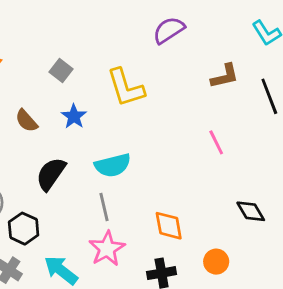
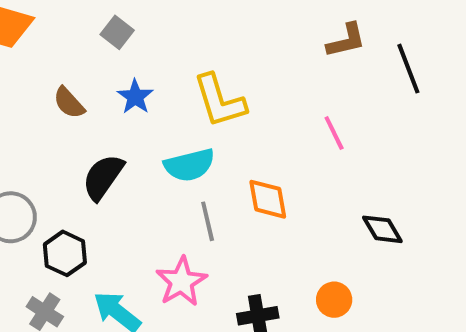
yellow L-shape: (126, 88) -> (220, 101), moved
gray line: (104, 207) -> (208, 221), moved
orange diamond: (169, 226) -> (268, 199), moved

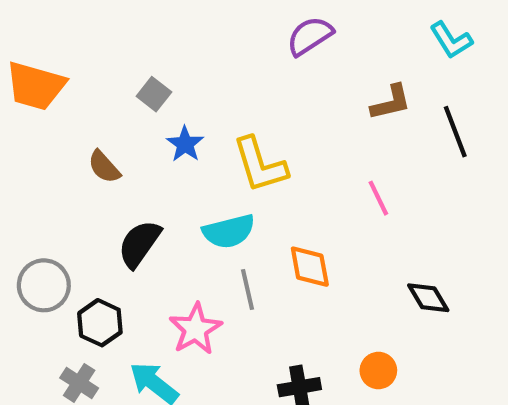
blue star: (135, 97) -> (185, 144), moved
pink star: (181, 282) -> (196, 329), moved

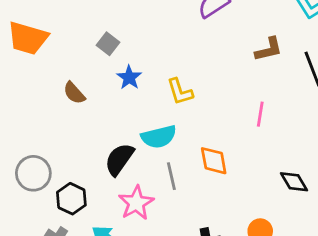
yellow L-shape: (260, 165) -> (180, 92), size x0.7
pink line: (378, 198) -> (260, 114), turned 35
black semicircle: (139, 244) -> (119, 159), moved

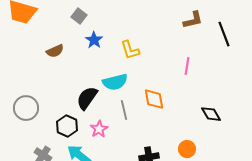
brown semicircle: (74, 93) -> (55, 51), turned -72
black hexagon: (71, 199) -> (67, 126), moved
pink star: (136, 203) -> (99, 129), size x0.7

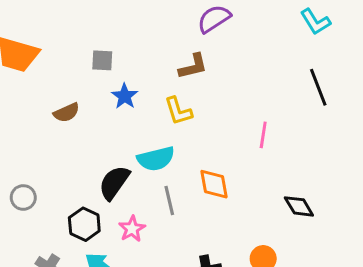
gray square: (79, 16) -> (102, 60), turned -35
brown L-shape: (193, 20) -> (193, 66), moved
gray circle: (26, 108) -> (23, 197), size x0.7

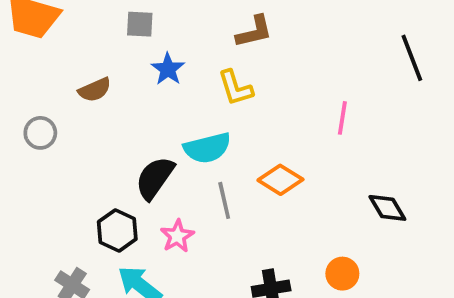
orange diamond: (214, 184) -> (280, 180), turned -48
gray circle: (23, 197) -> (40, 133), moved

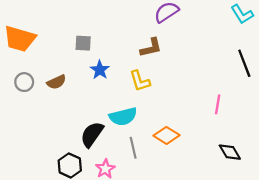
pink line: (342, 118) -> (218, 104), moved
gray circle: (40, 133) -> (24, 82), moved

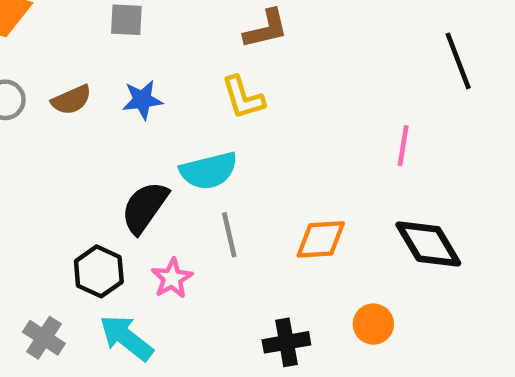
blue star: (100, 70) -> (142, 100), moved, turned 30
orange diamond: (166, 135) -> (321, 239), moved, turned -35
black diamond: (230, 152) -> (428, 244), size x1.4

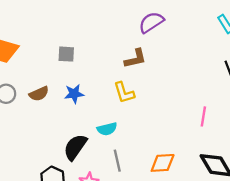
cyan semicircle: (209, 171) -> (107, 129), size x0.7

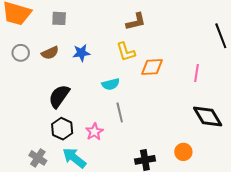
gray square: (66, 54) -> (59, 18), moved
black semicircle: (75, 147) -> (59, 96), moved
orange diamond: (163, 163) -> (152, 67), moved

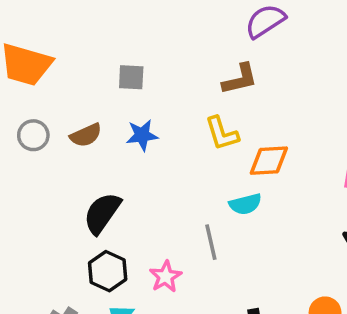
gray square: (59, 18) -> (131, 77), moved
cyan semicircle: (111, 84) -> (245, 204), moved

